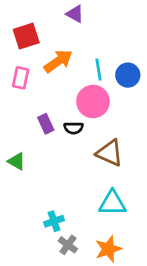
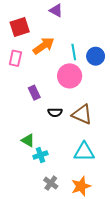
black semicircle: (74, 128) -> (55, 112), moved
green triangle: (16, 161) -> (28, 140), moved
cyan cross: (54, 221) -> (40, 155), moved

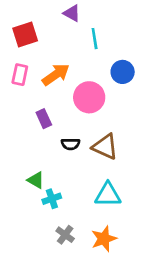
orange arrow: (44, 46) -> (56, 75), moved
cyan line: (74, 52) -> (95, 39), moved

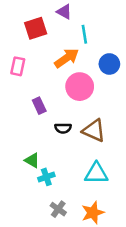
red square: (25, 35) -> (36, 28), moved
orange arrow: (56, 75) -> (67, 58), moved

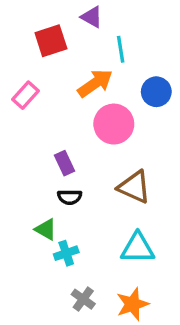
pink rectangle: (18, 66) -> (25, 95), turned 30
purple rectangle: (39, 106) -> (65, 163), moved
black semicircle: (63, 128) -> (70, 197), moved

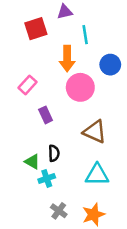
purple triangle: (92, 17) -> (65, 12), turned -42
orange arrow: (95, 83) -> (67, 59), turned 125
pink rectangle: (25, 95) -> (28, 85), moved
black semicircle: (70, 197) -> (54, 153), moved, turned -91

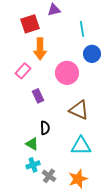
cyan line: (85, 35) -> (82, 29), moved
orange arrow: (67, 59) -> (40, 49), moved
green triangle: (32, 162) -> (32, 144), moved
cyan cross: (47, 178) -> (33, 165), moved

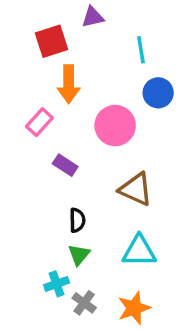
purple rectangle: (38, 96) -> (65, 165), turned -32
green triangle: (32, 144) -> (79, 255), moved, turned 40

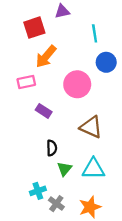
orange arrow: (69, 84) -> (46, 56), turned 40
pink rectangle: (39, 122) -> (26, 82), turned 36
green triangle: (79, 255) -> (64, 169), moved

